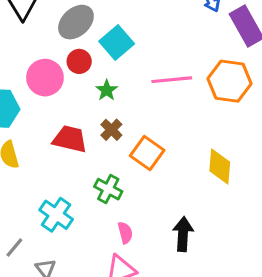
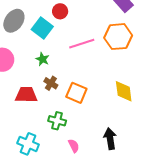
red circle: (79, 61) -> (60, 11), moved

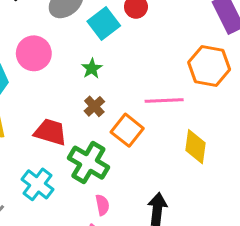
pink line: (82, 44) -> (164, 101), moved
red trapezoid: (26, 95) -> (50, 132), moved
green cross: (57, 121) -> (88, 163), size x1.5

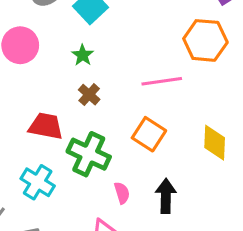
orange square: (127, 130) -> (149, 134), moved
yellow diamond: (196, 147) -> (215, 143), moved
pink semicircle: (102, 205) -> (122, 193), moved

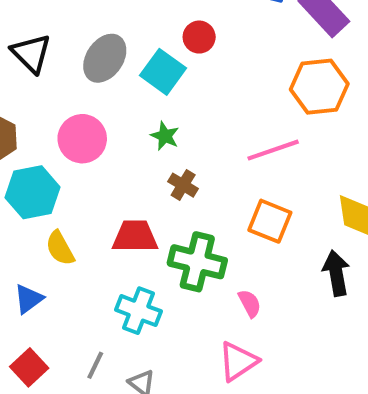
black arrow: (166, 196) -> (336, 273), moved

